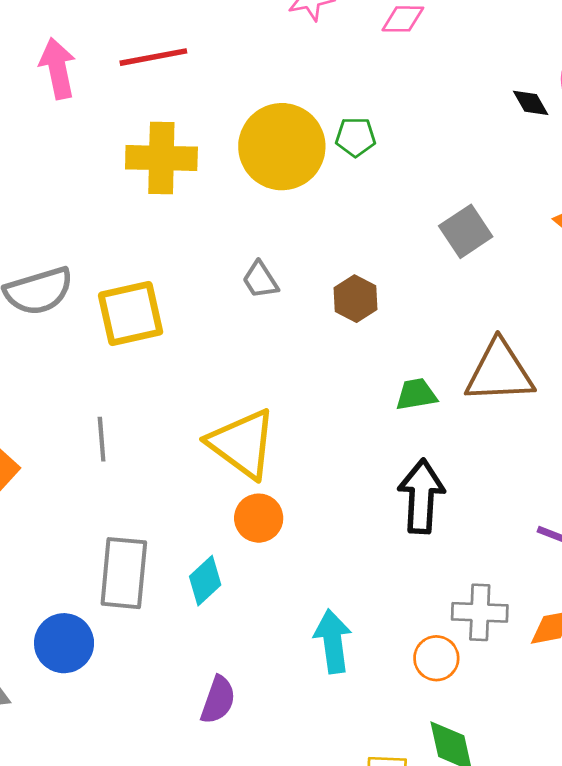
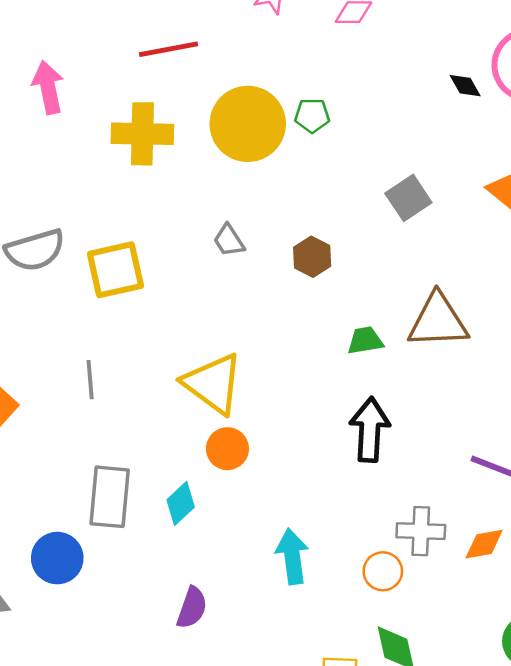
red line: (153, 57) -> (169, 49), moved
pink arrow: (58, 68) -> (48, 87), moved

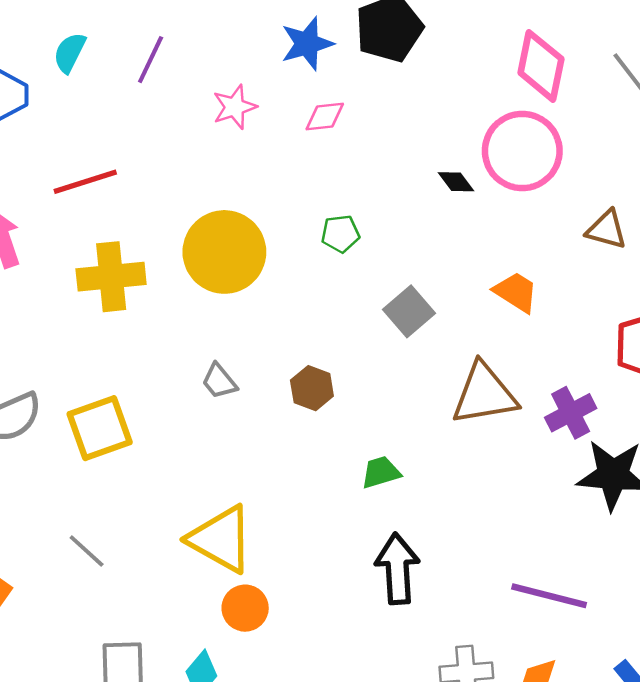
red line: (169, 49) -> (85, 182), moved
green pentagon: (312, 115) -> (340, 234), moved
brown triangle: (438, 321) -> (484, 394), moved
gray line: (90, 380) -> (87, 551), turned -36

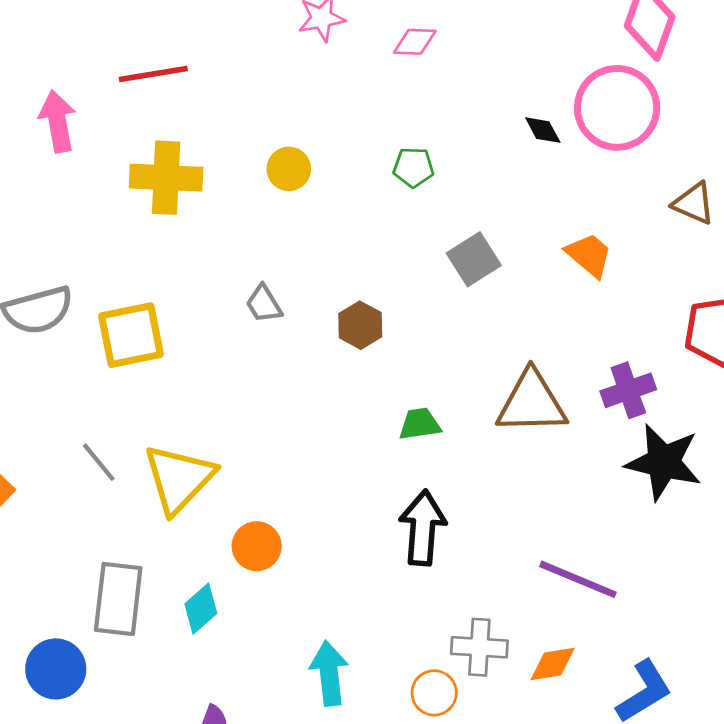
yellow circle: (224, 252) -> (289, 169), size x0.5
brown triangle: (484, 394) -> (532, 403), moved
yellow triangle: (221, 539) -> (179, 479), moved, turned 36

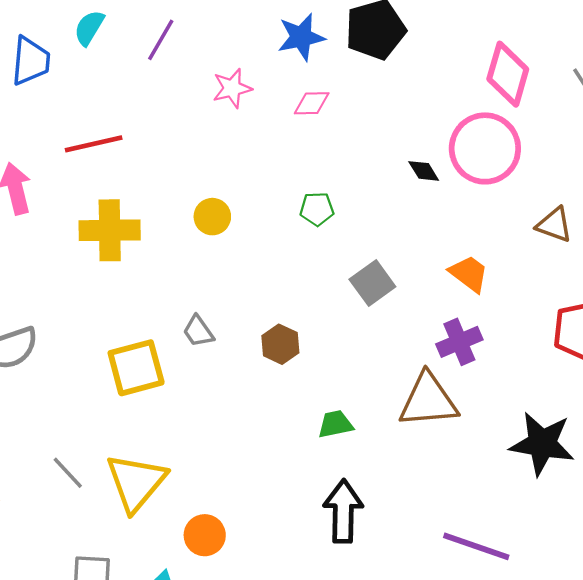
yellow square: (131, 335) -> (136, 368), moved
purple cross: (628, 390) -> (459, 342), moved

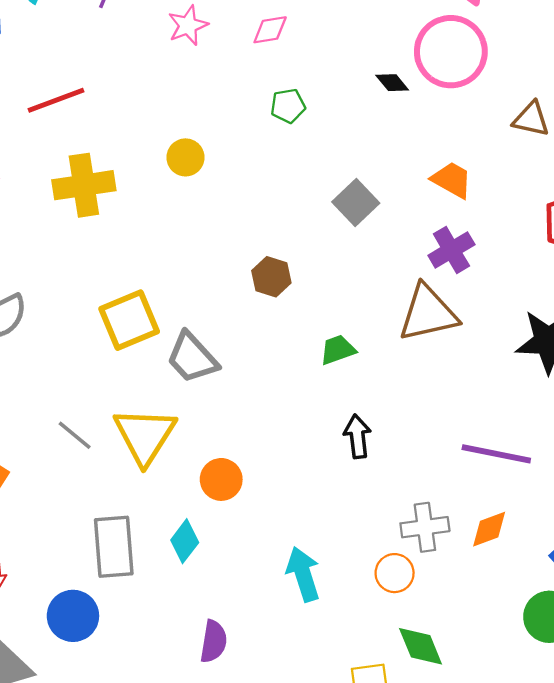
green pentagon: (317, 209) -> (288, 106), moved
gray trapezoid: (198, 331) -> (192, 358), moved, size x1.6
black arrow: (343, 511) -> (357, 436), size x0.7

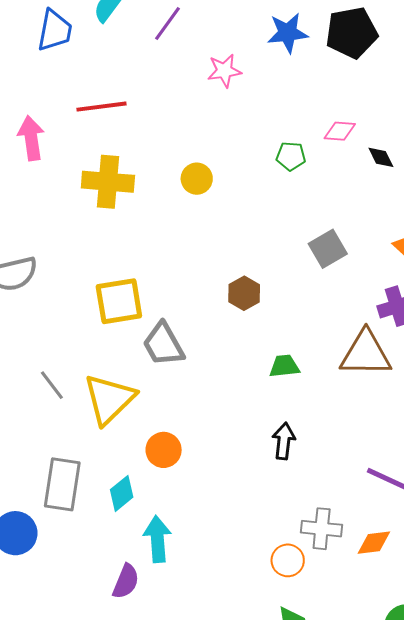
pink diamond: (270, 30) -> (340, 131), moved
cyan arrow: (303, 574) -> (157, 539), moved

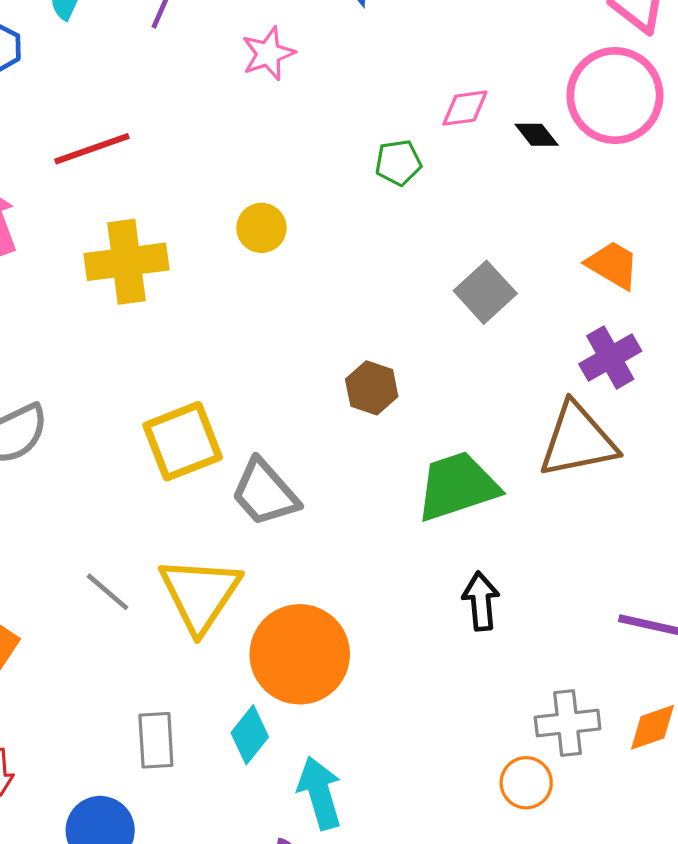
green trapezoid: (284, 366) -> (457, 486), size x1.8
orange circle: (164, 450) -> (300, 654), size x1.8
gray rectangle: (62, 484) -> (156, 740), size x0.7

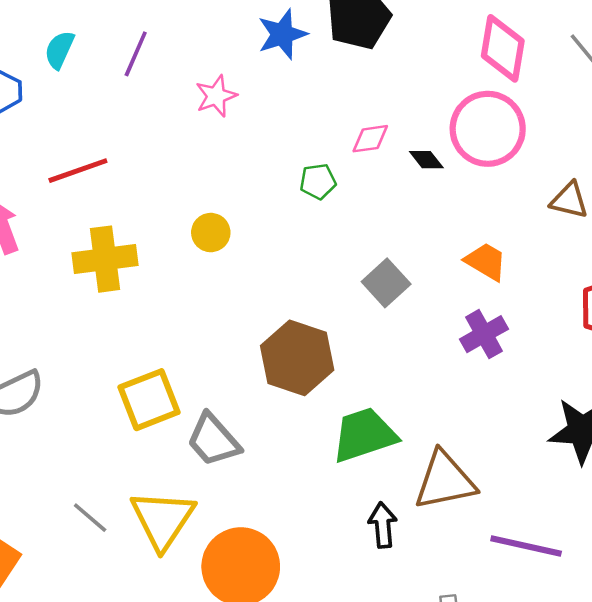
brown hexagon: (372, 388) -> (297, 358), size x1.8
brown triangle: (578, 440) -> (445, 481), moved

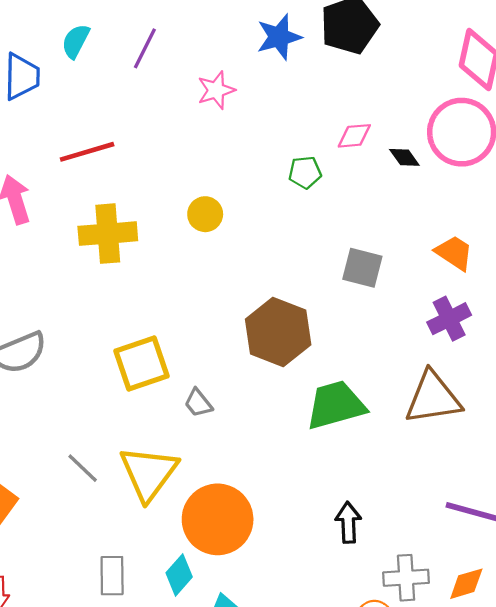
gray square: (386, 283) -> (362, 268), turned -36
gray trapezoid: (213, 440) -> (198, 403), size x0.6
brown triangle: (445, 481) -> (433, 398), moved
black arrow: (383, 525) -> (348, 523), moved

